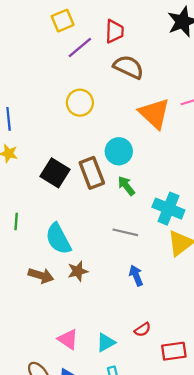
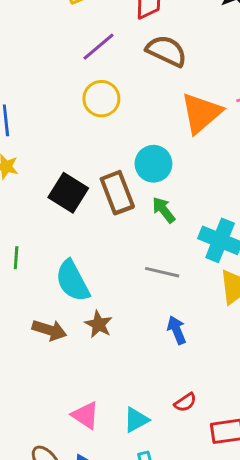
purple line: (80, 48) -> (99, 47), moved
orange triangle: (154, 113) -> (201, 113), turned 36
brown star: (78, 271) -> (99, 324), turned -30

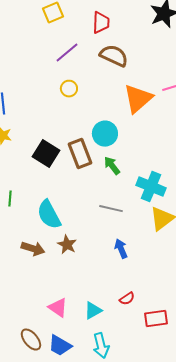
yellow circle: (101, 99) -> (69, 89), size x0.7

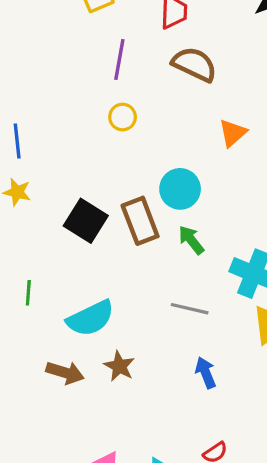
purple line: (67, 53) -> (119, 60), turned -40
orange triangle: (138, 99) -> (233, 133), size x0.6
cyan semicircle: (49, 215) -> (91, 318), turned -88

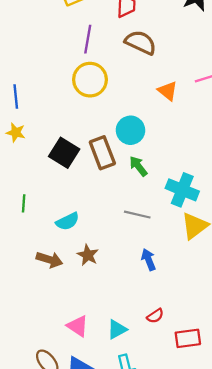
yellow circle: (123, 117) -> (90, 80), size x1.8
orange triangle: (233, 133) -> (168, 91), turned -40
cyan semicircle: (91, 318) -> (67, 221), size x0.7

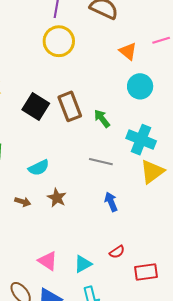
cyan circle: (130, 130) -> (140, 86), moved
brown arrow: (49, 260) -> (23, 202), size x0.7

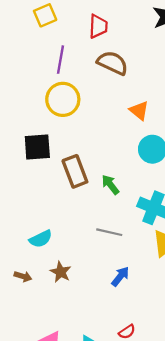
black square: (36, 106) -> (37, 147), moved, turned -36
blue arrow: (111, 202) -> (120, 276), turned 60

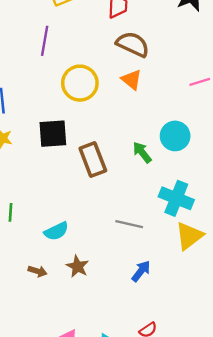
purple line: (61, 60) -> (45, 41), moved
orange triangle: (139, 110) -> (132, 80), moved
green arrow: (110, 185) -> (142, 152), moved

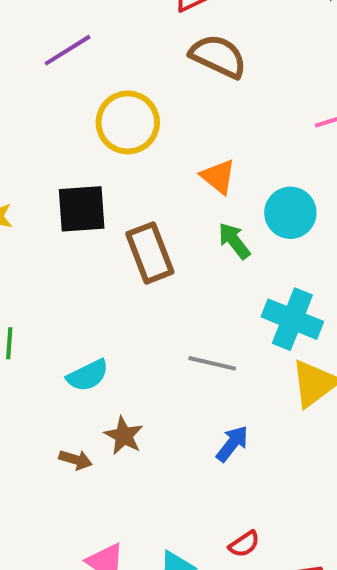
purple line: (45, 41) -> (68, 50), turned 48
orange triangle: (132, 80) -> (218, 177), moved
brown arrow: (38, 271) -> (76, 460), moved

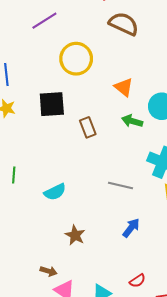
green arrow: (234, 241) -> (132, 121), turned -36
brown rectangle: (150, 253) -> (88, 127), size x0.7
brown star: (124, 436) -> (75, 235), moved
brown arrow: (76, 460) -> (49, 271), moved

